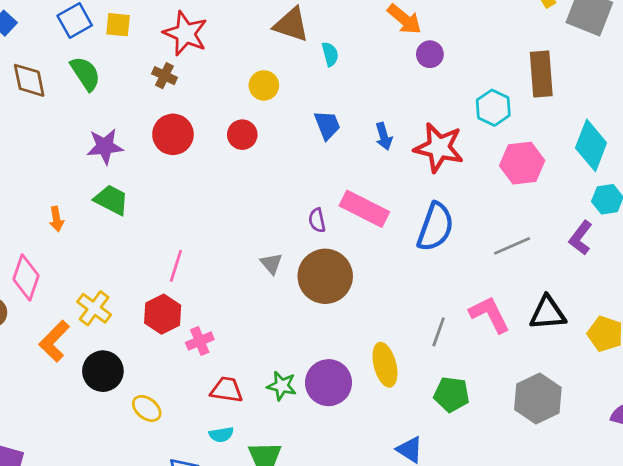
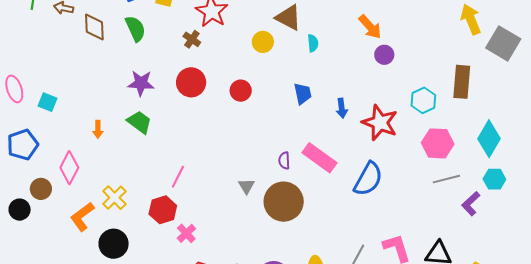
yellow circle: (264, 85) -> (263, 42), moved
gray line: (512, 246) -> (446, 179), moved
pink cross: (200, 341) -> (186, 233), turned -30

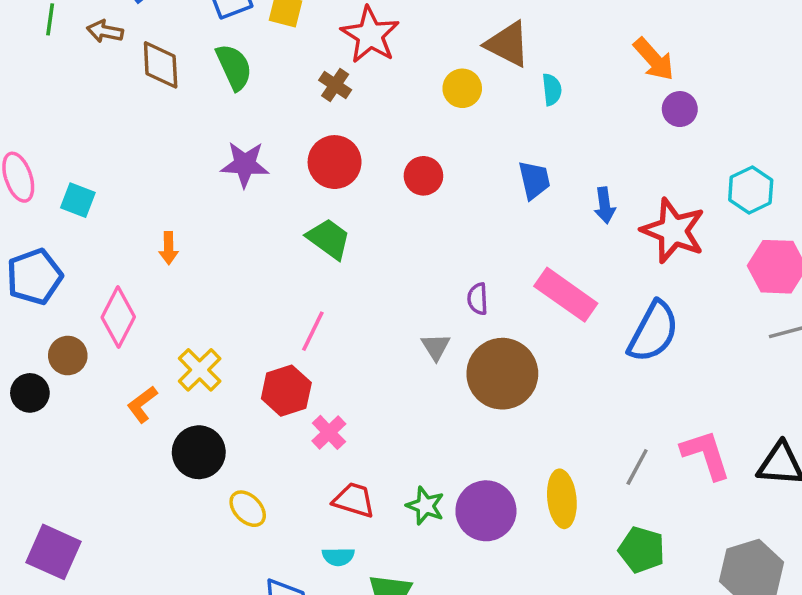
green trapezoid: (139, 122) -> (329, 239), moved
purple semicircle: (284, 161) -> (478, 299), moved
orange L-shape: (82, 217) -> (142, 404), size x0.7

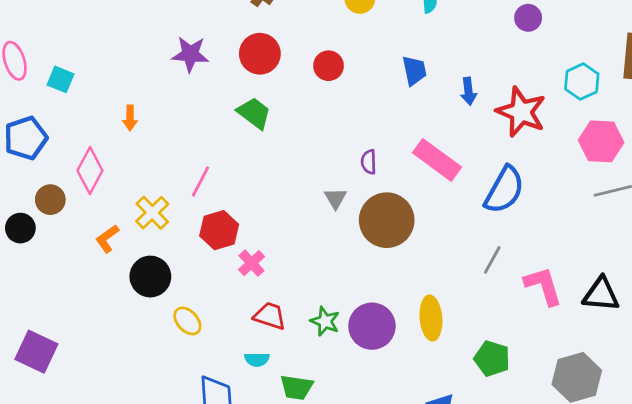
pink line: (313, 331) -> (200, 181), moved
gray line: (637, 467) -> (492, 260), moved

